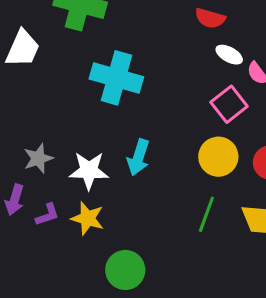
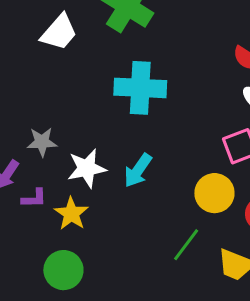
cyan cross: (116, 78) -> (140, 88), turned -30
white star: (89, 171) -> (87, 168), turned -30
green circle: (125, 270) -> (63, 270), moved

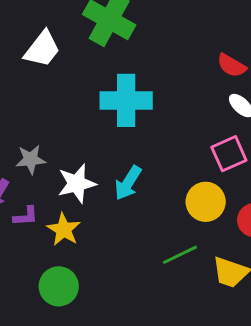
green line: (186, 245) -> (180, 255), turned 30

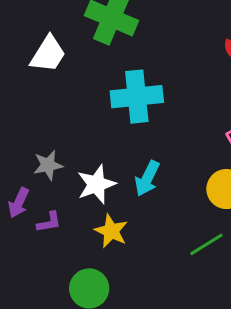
yellow star: (64, 230) -> (111, 231), moved

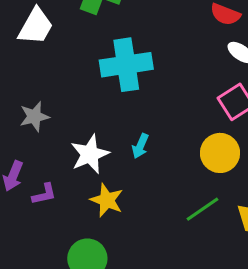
gray star: (48, 165) -> (34, 117), moved
cyan arrow: (147, 178) -> (140, 146), size x0.7

